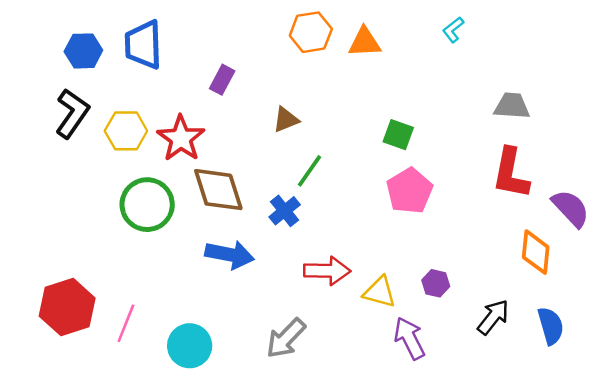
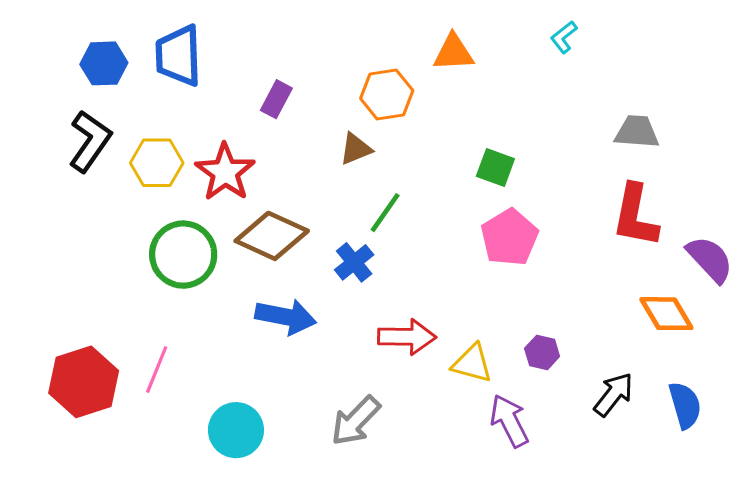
orange hexagon: (311, 32) -> (387, 94), moved
brown diamond: (218, 190) -> (272, 236), turned -48
orange diamond: (536, 252) -> (666, 314), turned -36
pink line: (126, 323) -> (157, 370), moved

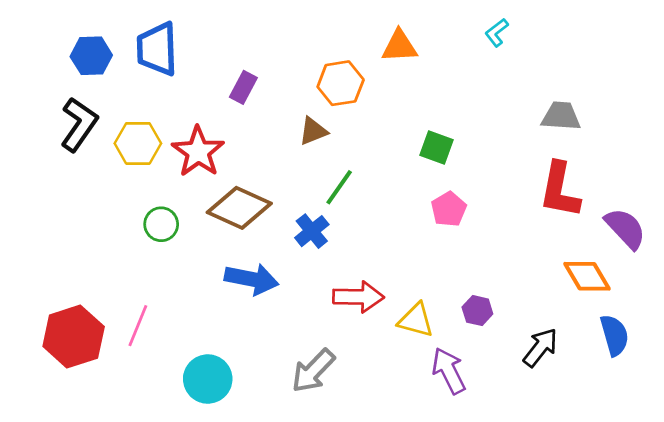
pink pentagon: (509, 237) -> (449, 209), size x0.7
green circle: (183, 255) -> (161, 224), size x0.6
blue semicircle: (685, 405) -> (614, 335), moved

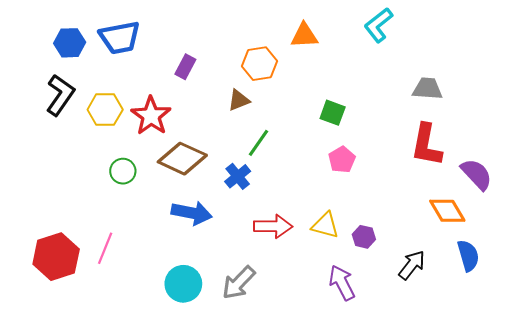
cyan L-shape: (497, 33) -> (378, 25), size x1.6
blue trapezoid: (157, 49) -> (120, 38), turned -99
yellow triangle: (416, 320) -> (325, 225), moved
cyan circle: (208, 379) -> (183, 284), moved

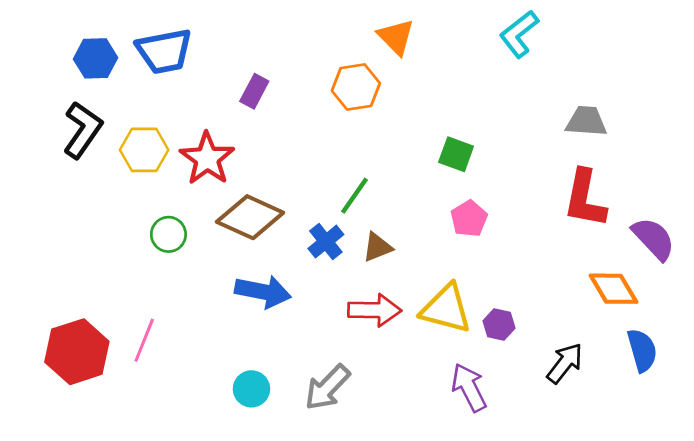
orange triangle: (304, 35) -> (396, 37), moved, turned 48
brown triangle: (239, 100) -> (377, 247), moved
yellow triangle: (325, 225) -> (446, 309), size x1.4
cyan circle: (183, 284) -> (251, 389), size x0.7

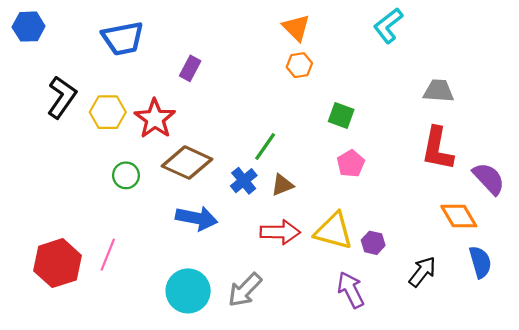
blue hexagon: (96, 58) -> (29, 27), moved
orange hexagon: (356, 87) -> (299, 65), moved, size x0.7
cyan circle: (251, 389) -> (188, 291), size x1.6

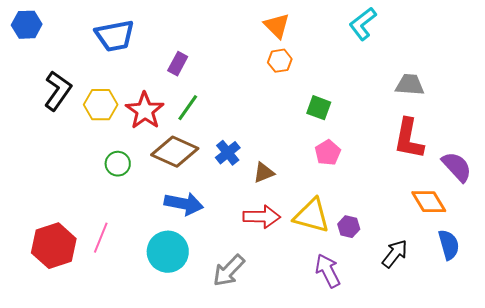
green line: (265, 146) -> (188, 108), moved
blue cross: (244, 181) -> (228, 153), moved
cyan circle: (188, 291) -> (168, 252), moved

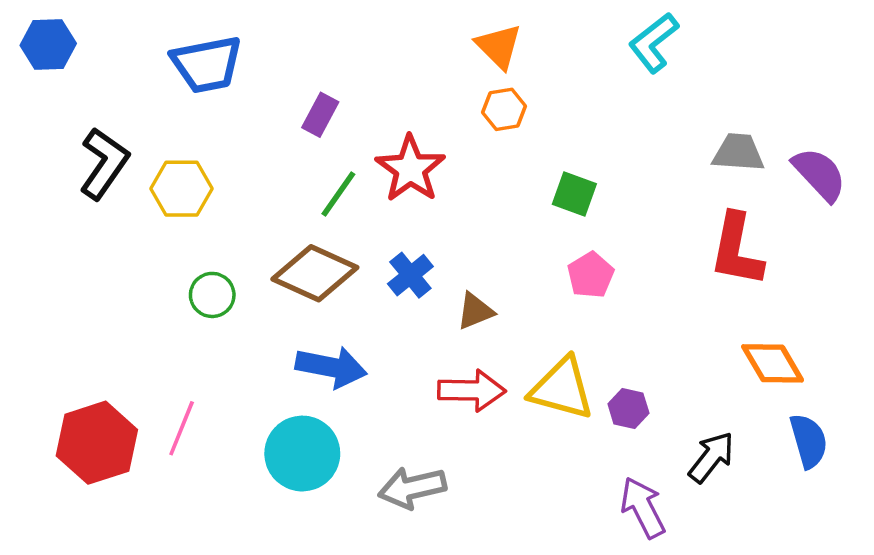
red star: (145, 111) -> (410, 169), moved
purple semicircle: (457, 167) -> (819, 174), moved
gray arrow: (229, 271) -> (412, 488), turned 33
purple arrow: (328, 271) -> (643, 508), moved

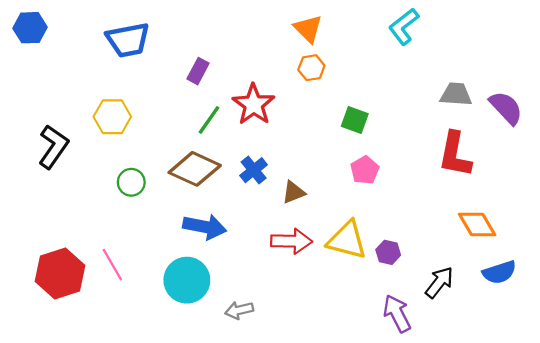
black L-shape: (104, 163) -> (53, 147), moved
pink line: (182, 428) -> (112, 265), turned -52
blue semicircle: (809, 441) -> (499, 272), turned 88
gray arrow: (412, 488) -> (239, 310), moved, size x0.7

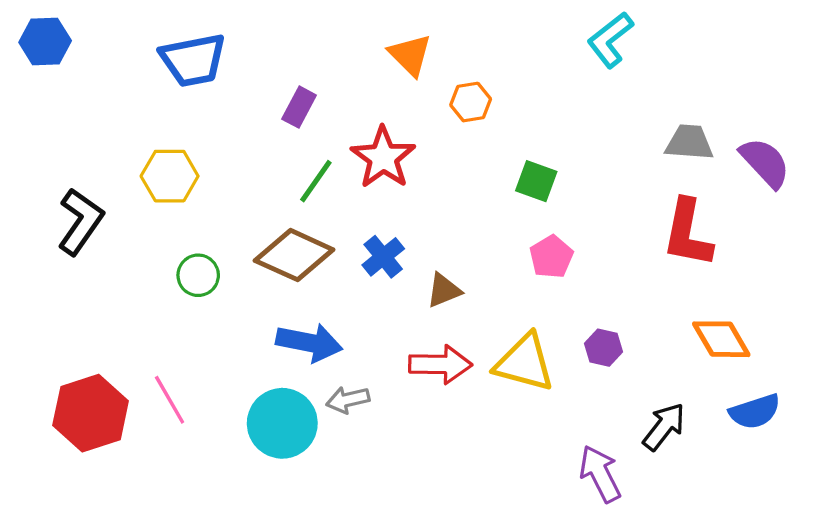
orange triangle: (308, 29) -> (410, 55), moved
purple hexagon: (388, 252) -> (604, 348), moved
gray arrow: (239, 310) -> (348, 400), moved

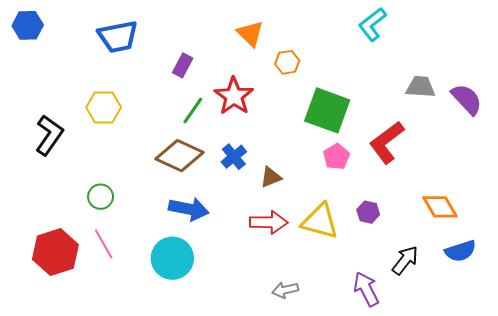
green square: (536, 181) -> (327, 110), size x1.8
red L-shape: (688, 233) -> (387, 142), moved, turned 42
green circle: (198, 275) -> (101, 197), moved
gray arrow: (348, 400) -> (285, 290), moved

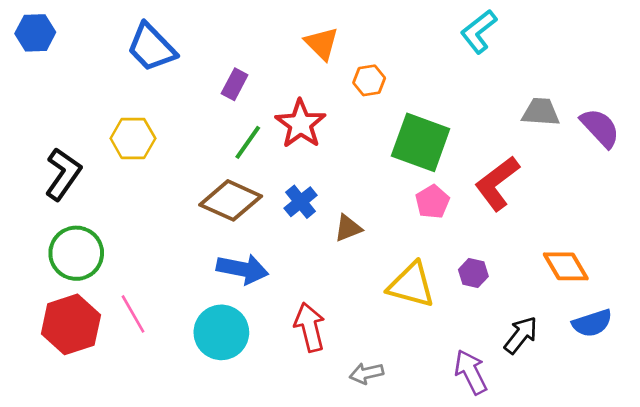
blue trapezoid: (118, 37) -> (151, 47), turned 57
green circle: (101, 197) -> (76, 253), moved, size x1.6
red arrow: (269, 222) -> (310, 327), moved, turned -105

